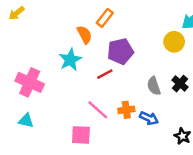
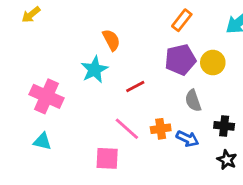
orange rectangle: (105, 18) -> (182, 20), moved
yellow circle: (174, 42) -> (213, 63), moved
purple pentagon: (120, 51) -> (180, 60), moved
black cross: (180, 84) -> (224, 126), moved, turned -35

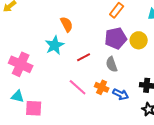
gray semicircle: (193, 101) -> (112, 64), moved
orange cross: (161, 129) -> (102, 87), turned 32
pink square: (107, 158) -> (34, 108), moved

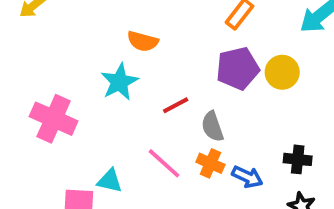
orange semicircle: (67, 24) -> (143, 41), turned 133
gray semicircle: (112, 64) -> (212, 126), moved
cyan triangle: (18, 96) -> (110, 181), moved

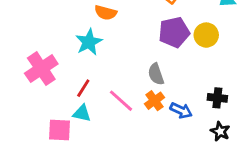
red line: (176, 105) -> (83, 88), moved, turned -30
pink cross: (54, 119) -> (41, 69), turned 32
orange cross: (210, 163) -> (155, 101), turned 30

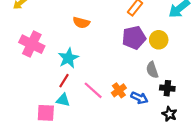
cyan star: (89, 42) -> (68, 58), moved
pink cross: (41, 69) -> (32, 44), moved, turned -30
gray semicircle: (156, 74) -> (152, 70), moved

